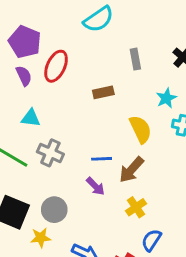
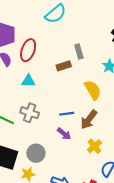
gray rectangle: (135, 59) -> (79, 51), moved
cyan triangle: (31, 118) -> (28, 81), moved

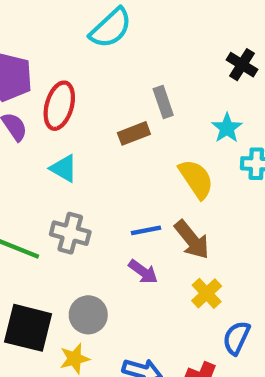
cyan triangle: (28, 81) -> (64, 168), turned 32
brown arrow: (89, 120) -> (192, 240), turned -72

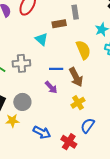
cyan triangle: (64, 168) -> (41, 39), moved
gray cross: (70, 233) -> (21, 63), turned -30

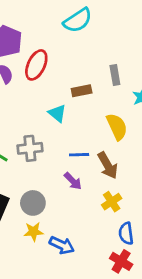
gray rectangle: (75, 12) -> (115, 75), moved
yellow star: (12, 121) -> (34, 232), moved
blue semicircle: (88, 125) -> (126, 233), turned -42
red cross: (69, 142) -> (121, 261), moved

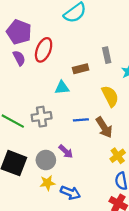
cyan triangle: (57, 113) -> (62, 88), turned -42
purple arrow: (73, 181) -> (66, 151), moved
yellow cross: (112, 202) -> (118, 156), moved

